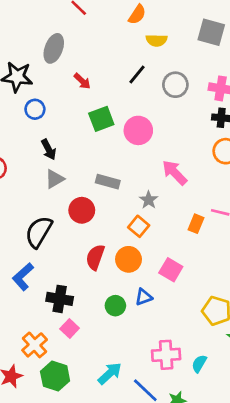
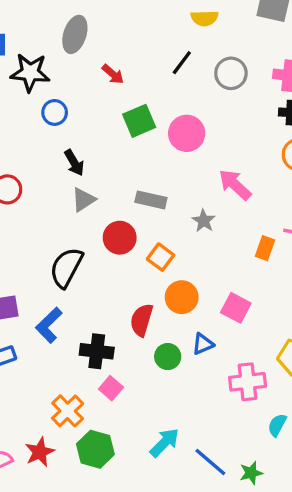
orange square: (139, 226) -> (161, 257), moved
red semicircle: (95, 257) -> (142, 320), moved
pink cross: (166, 355) -> (248, 382), moved

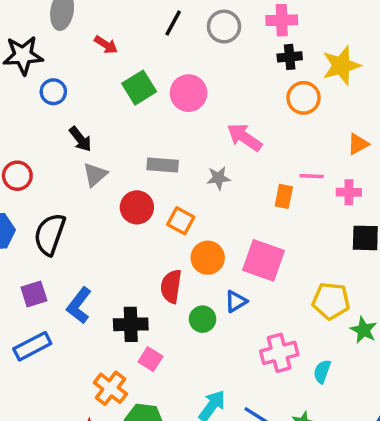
gray star: (204, 221) -> (218, 178), turned -30
black semicircle: (66, 267) -> (50, 234), moved
pink square: (236, 308) -> (264, 260), size x1.4
pink cross: (248, 382) -> (279, 353), moved

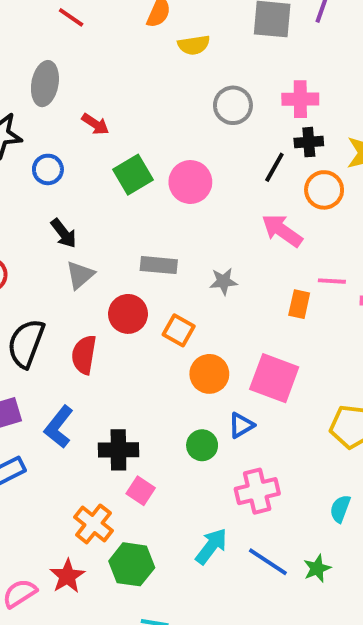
black line: (173, 23) -> (274, 167), moved
blue circle: (53, 92) -> (48, 169), moved
pink arrow: (244, 137) -> (282, 230), moved
red semicircle: (171, 286) -> (84, 355), moved
pink cross: (279, 353) -> (257, 491), moved

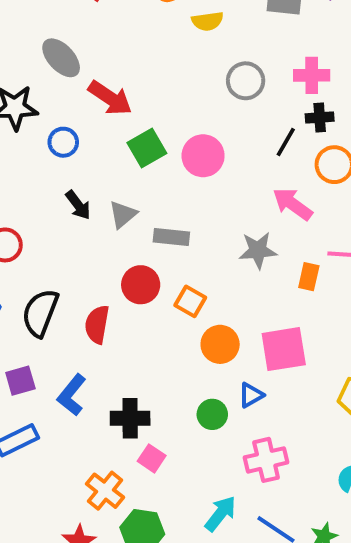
gray ellipse: (45, 84) -> (61, 58), turned -54
red arrow: (95, 124) -> (110, 98), size x1.6
gray triangle: (80, 275) -> (123, 214), moved
gray star: (223, 281) -> (258, 250), moved, size x1.4
pink square: (274, 378) -> (284, 349), turned -30

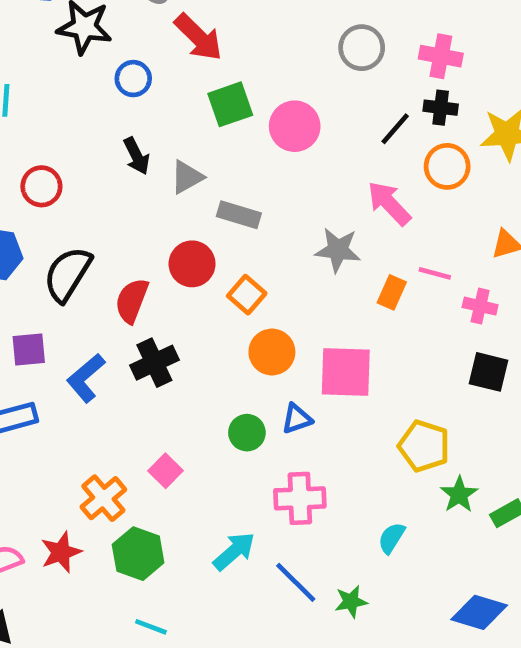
black cross: (130, 418) -> (154, 363), moved, turned -36

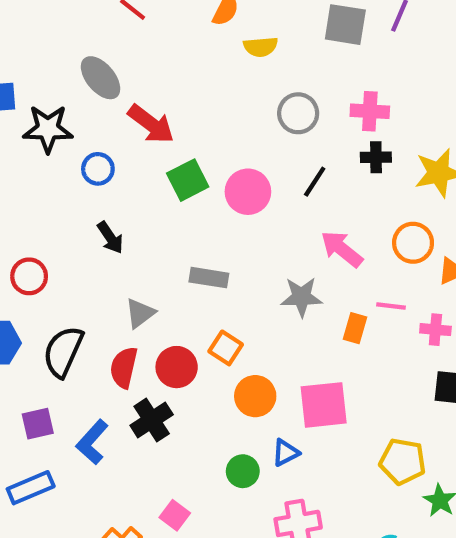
black line: (395, 129) -> (315, 182), moved
orange circle: (447, 166) -> (413, 243), moved
gray triangle: (187, 177) -> (140, 313), moved
red circle: (192, 264) -> (177, 367), moved

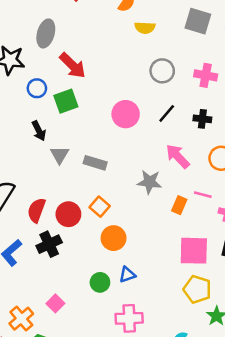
gray ellipse: (101, 78) -> (46, 33), turned 48
black cross: (376, 157) -> (202, 119), moved
green square: (188, 180) -> (66, 101), moved
gray triangle: (140, 313) -> (60, 155), moved, turned -30
pink square: (324, 405) -> (194, 251), moved

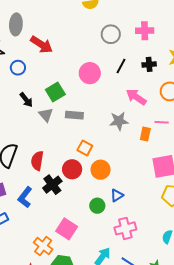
green square: (66, 101) -> (55, 92), moved
red circle: (68, 214) -> (72, 169), moved
pink square: (55, 303) -> (67, 229), size x1.5

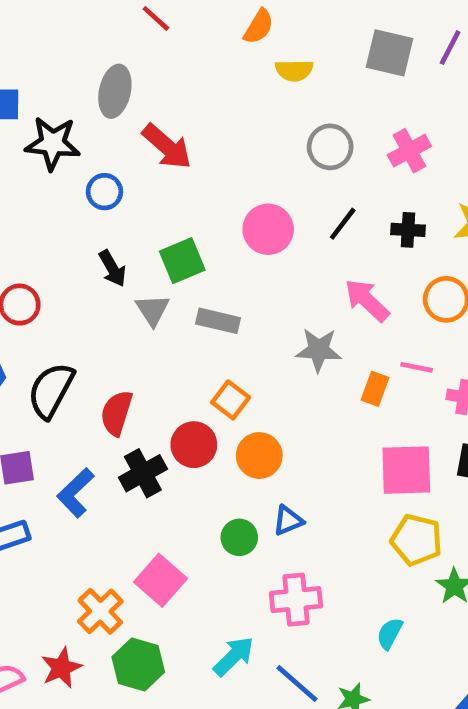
pink cross: (145, 31) -> (409, 151), turned -36

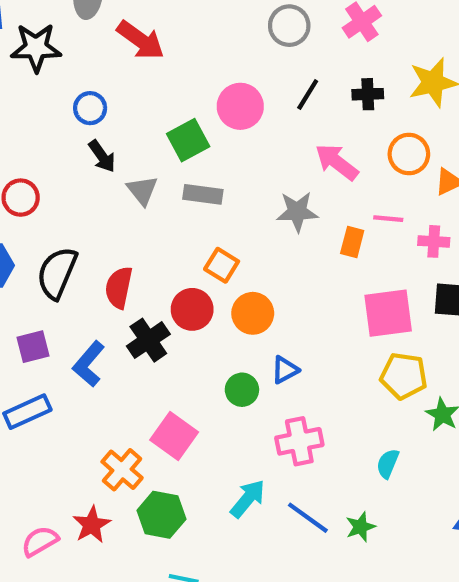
blue circle: (104, 192) -> (90, 108), moved
green square: (182, 261) -> (188, 140), moved

